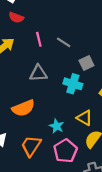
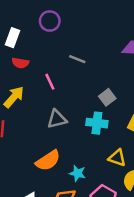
gray line: (64, 42) -> (77, 59), moved
cyan star: (57, 126) -> (77, 173), moved

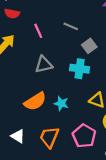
gray line: (77, 59) -> (71, 26), moved
cyan star: (77, 173) -> (61, 103), moved

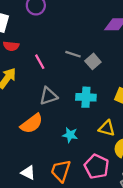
gray square: (89, 46) -> (93, 61), moved
orange semicircle: (35, 101) -> (32, 124), moved

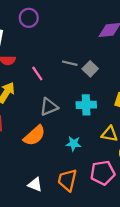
pink pentagon: (97, 166) -> (103, 173), turned -30

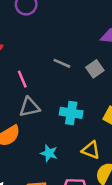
gray square: (90, 69) -> (95, 69), moved
pink line: (37, 73) -> (22, 79), moved

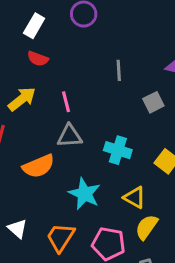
gray line: (62, 63) -> (119, 70), moved, turned 54
cyan star: (49, 153) -> (85, 194), size x1.5

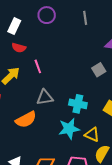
gray line: (119, 70) -> (85, 18), moved
pink line: (66, 102) -> (38, 66), moved
cyan star: (85, 194) -> (69, 129), moved, turned -30

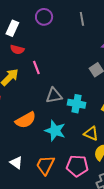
gray triangle: (45, 97) -> (54, 96), moved
cyan star: (69, 129) -> (55, 131), moved, turned 30

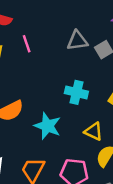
gray triangle: (54, 96) -> (77, 41), moved

